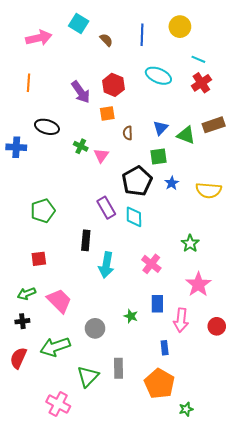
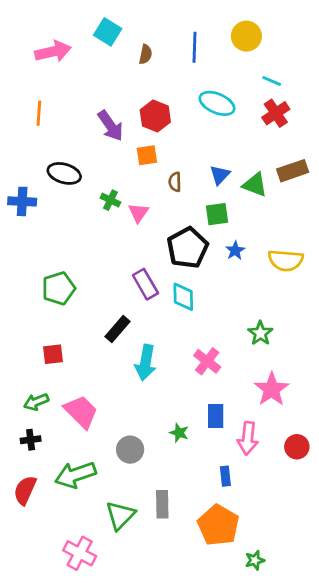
brown semicircle: (106, 40) -> (145, 54), turned 56
black rectangle: (86, 240) -> (117, 329), turned 36

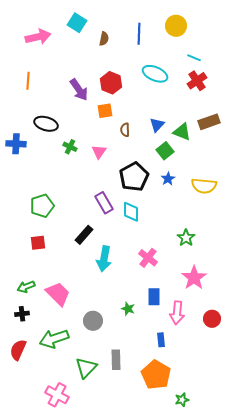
green cross: (110, 200) -> (70, 147), moved
green square: (217, 214) -> (165, 151), moved, turned -30
red square: (53, 354) -> (38, 243), moved

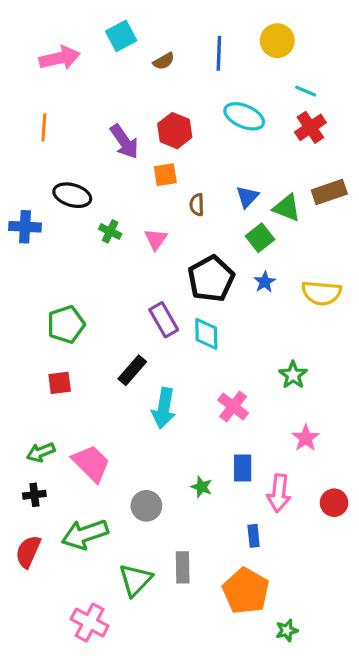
cyan square: (77, 23) -> (121, 36), turned 30
brown semicircle: (104, 39) -> (164, 61), turned 48
pink star: (194, 278) -> (306, 438), size x0.7

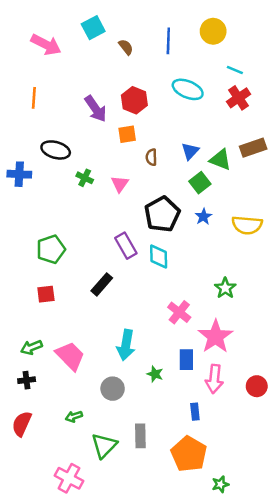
pink arrow: (60, 58) -> (46, 45), turned 40
brown semicircle: (164, 61) -> (126, 47), turned -98
cyan arrow: (164, 408) -> (126, 345), moved
pink star: (306, 438) -> (216, 337), moved, size x1.6
green arrow: (85, 534) -> (74, 416), moved, size x0.5

